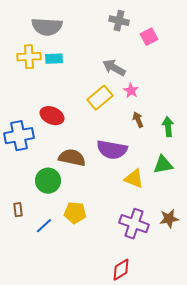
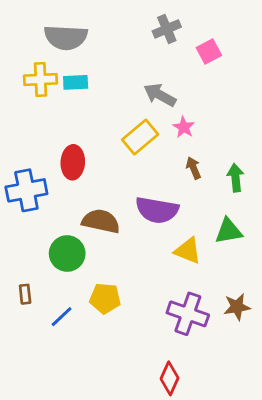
gray cross: (119, 21) -> (167, 29), turned -36
red ellipse: (52, 116) -> (73, 162), turned 70
red diamond: (121, 270) -> (170, 378), turned -35

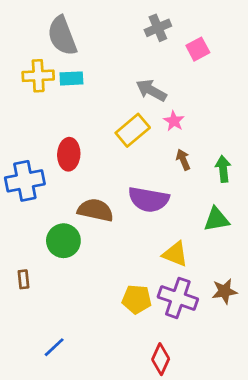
gray semicircle: (66, 37) -> (62, 36), turned 66
yellow triangle: (188, 251) -> (175, 254), moved
yellow pentagon: (105, 298) -> (137, 299), moved
blue line: (62, 317) -> (54, 347), moved

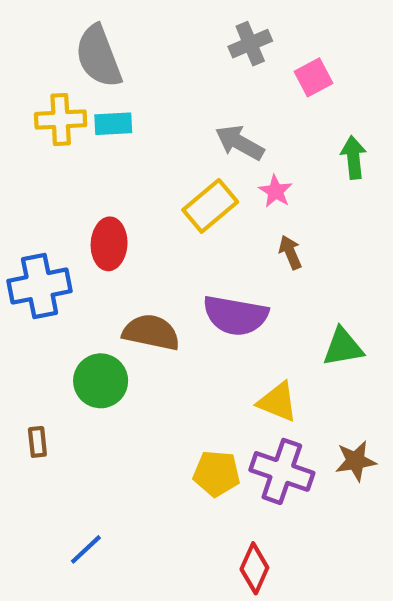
green arrow: (223, 169) -> (353, 157), moved

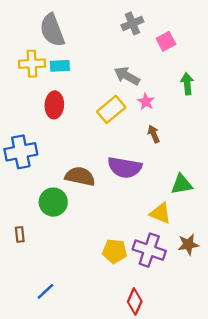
red ellipse: (109, 244) -> (54, 105), moved
yellow triangle: (278, 402) -> (160, 213), moved

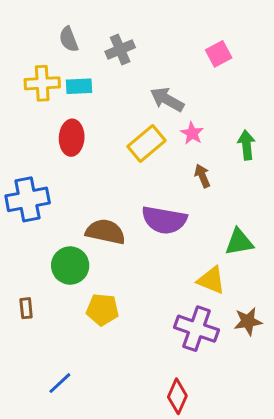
gray cross: (132, 23) -> (120, 49), moved
gray semicircle: (52, 30) -> (69, 39), size x0.6
green arrow: (187, 84) -> (246, 145), moved
yellow pentagon: (115, 251) -> (102, 310), moved

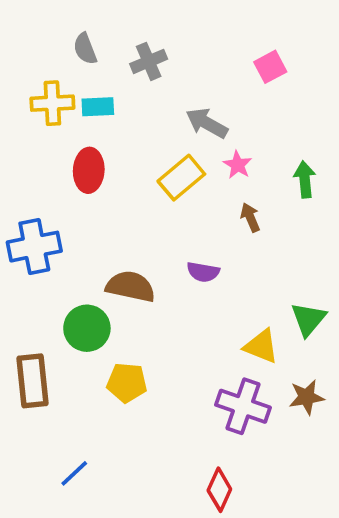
purple semicircle: (164, 220) -> (203, 272), size x0.6
green triangle: (239, 242) -> (308, 319), moved, turned -40
brown rectangle: (26, 308) -> (32, 381), size x2.0

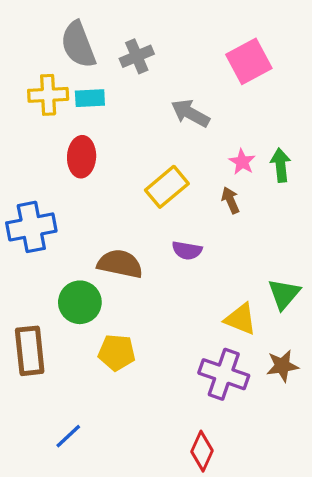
gray semicircle: (85, 49) -> (78, 45), size x1.6
pink square: (270, 67) -> (249, 61), size x1.5
pink star: (238, 165) -> (242, 162), moved
yellow rectangle: (181, 178) -> (167, 187), moved

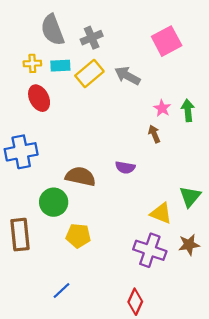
yellow cross: (48, 95) -> (32, 63), size x0.7
red ellipse: (82, 157) -> (39, 98), moved, turned -30
yellow rectangle: (167, 187) -> (89, 73), moved
blue line: (68, 436) -> (61, 291), moved

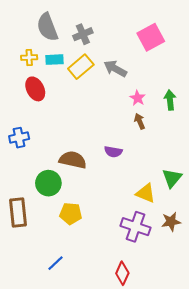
pink star: (162, 108) -> (138, 98), moved
blue cross: (21, 152) -> (19, 138), size x0.7

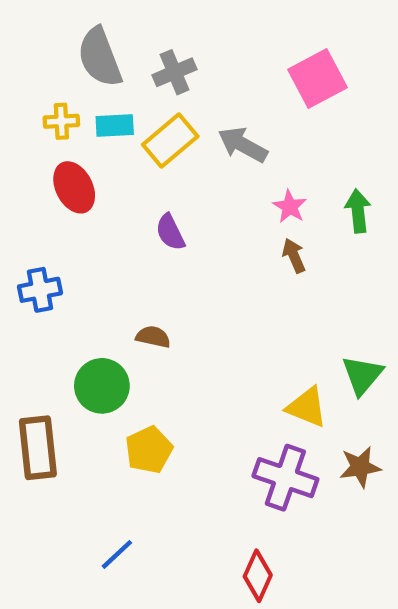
purple semicircle: (113, 152) -> (170, 232), moved, turned 54
brown semicircle: (73, 160) -> (153, 337), size x0.6
yellow pentagon: (71, 214) -> (149, 450), turned -30

